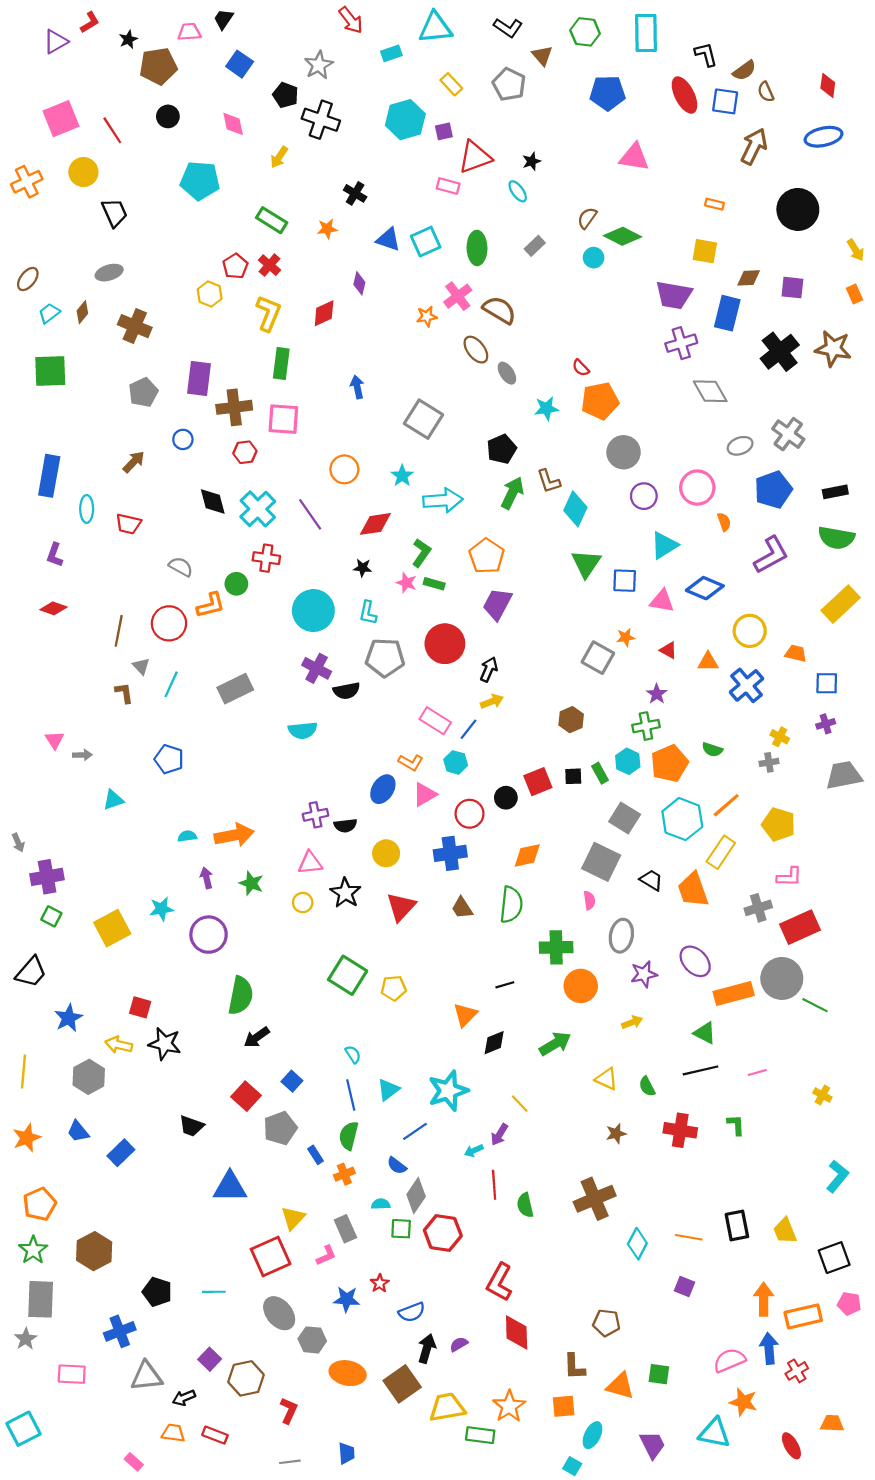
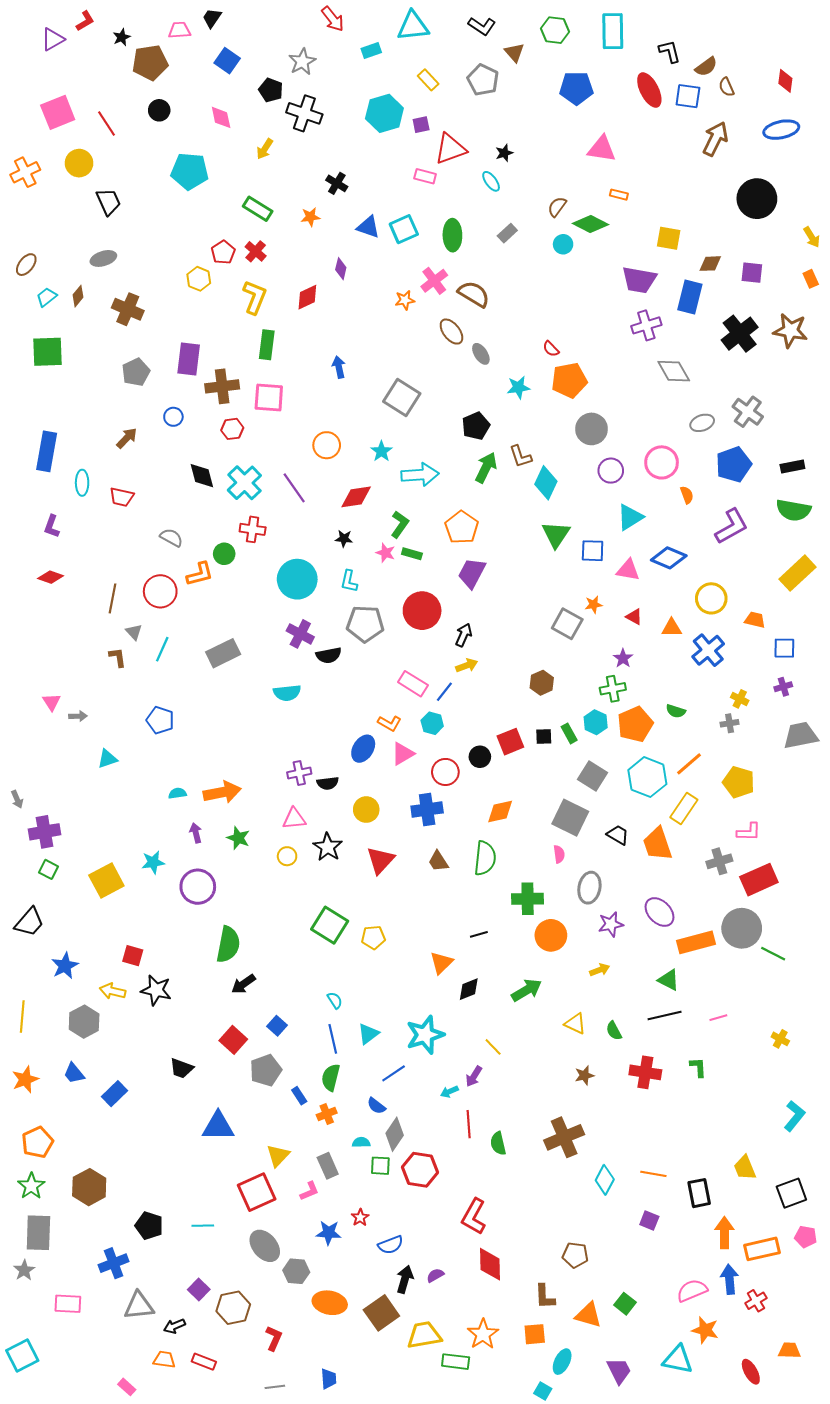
orange rectangle: (714, 204) -> (619, 195), moved
black rectangle: (737, 1225) -> (699, 1193), moved
green square: (659, 1374) -> (625, 1304), turned 30

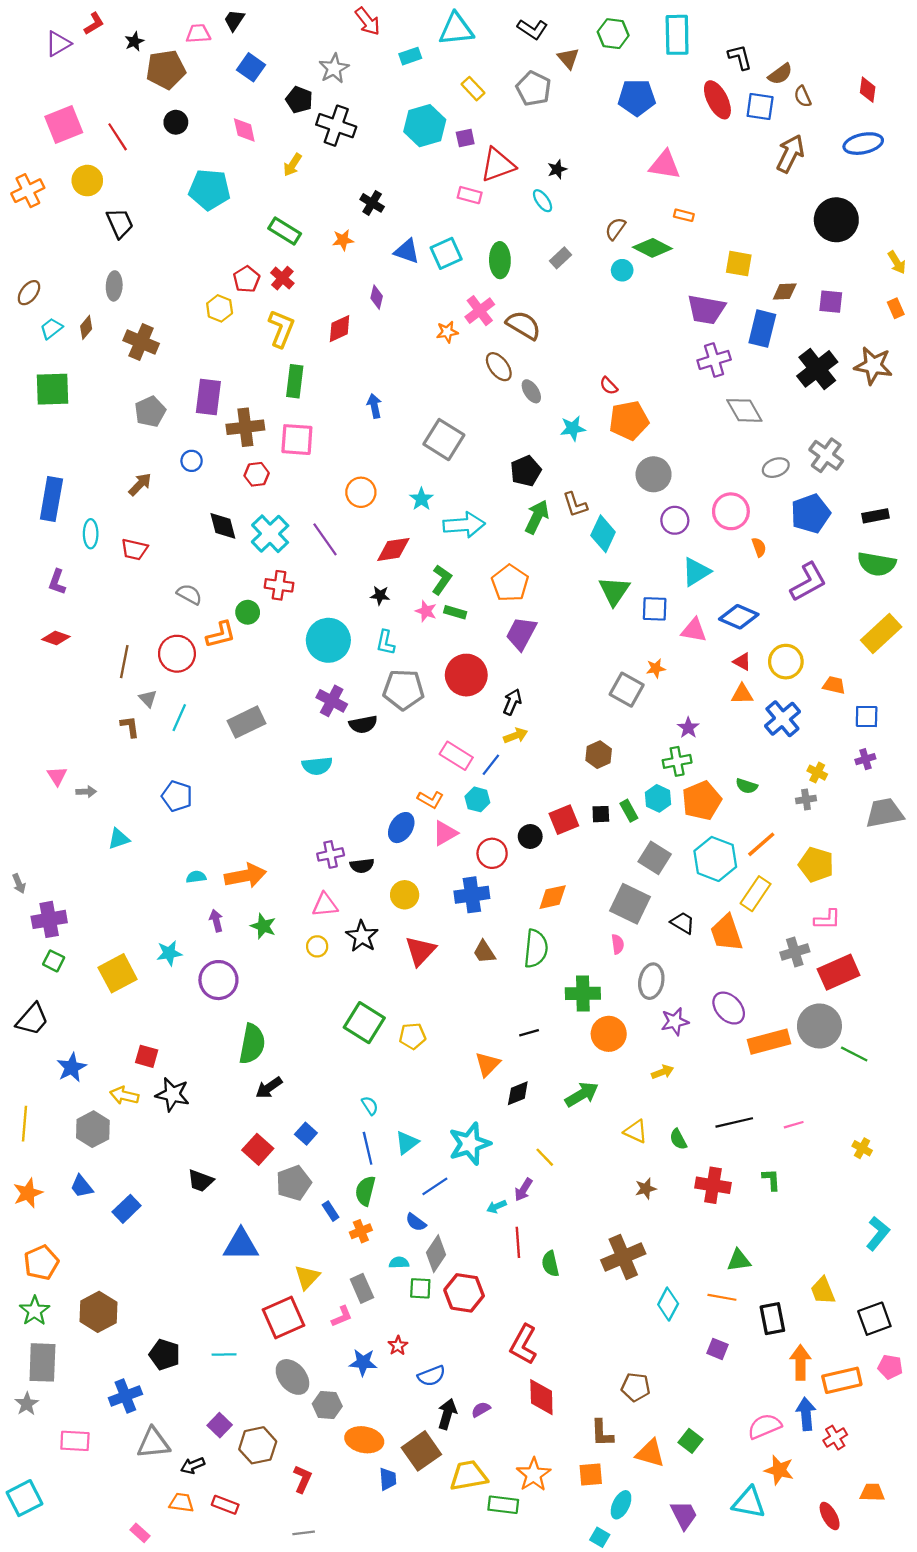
gray ellipse: (103, 258) -> (114, 286), turned -70
red triangle: (634, 617) -> (742, 662), moved
green triangle: (669, 980) -> (739, 1260), moved, turned -35
blue trapezoid: (329, 1379) -> (388, 1479), moved

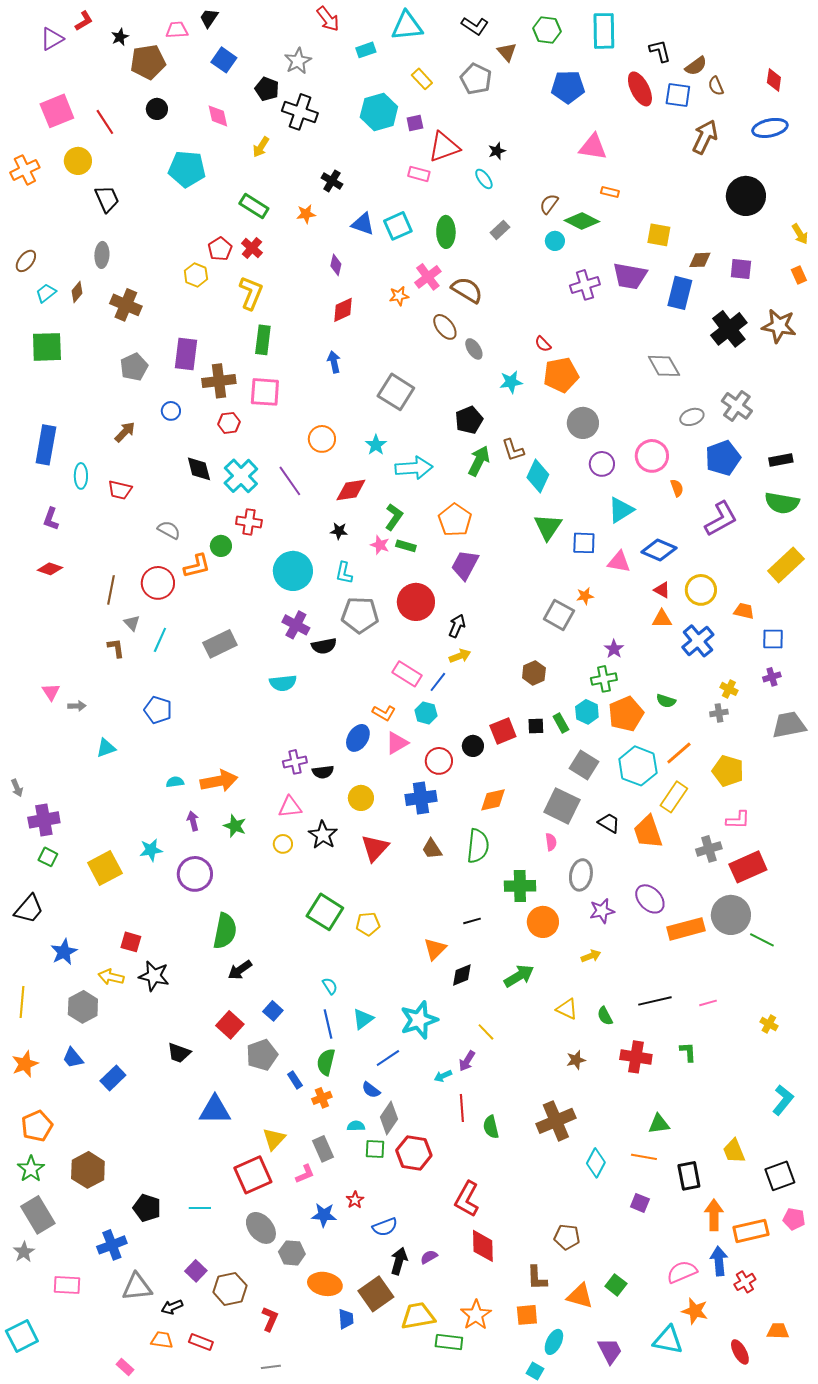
red diamond: (340, 329) -> (343, 310), moved
purple cross: (714, 360) -> (585, 285), moved
gray rectangle: (42, 1362) -> (38, 1215), turned -33

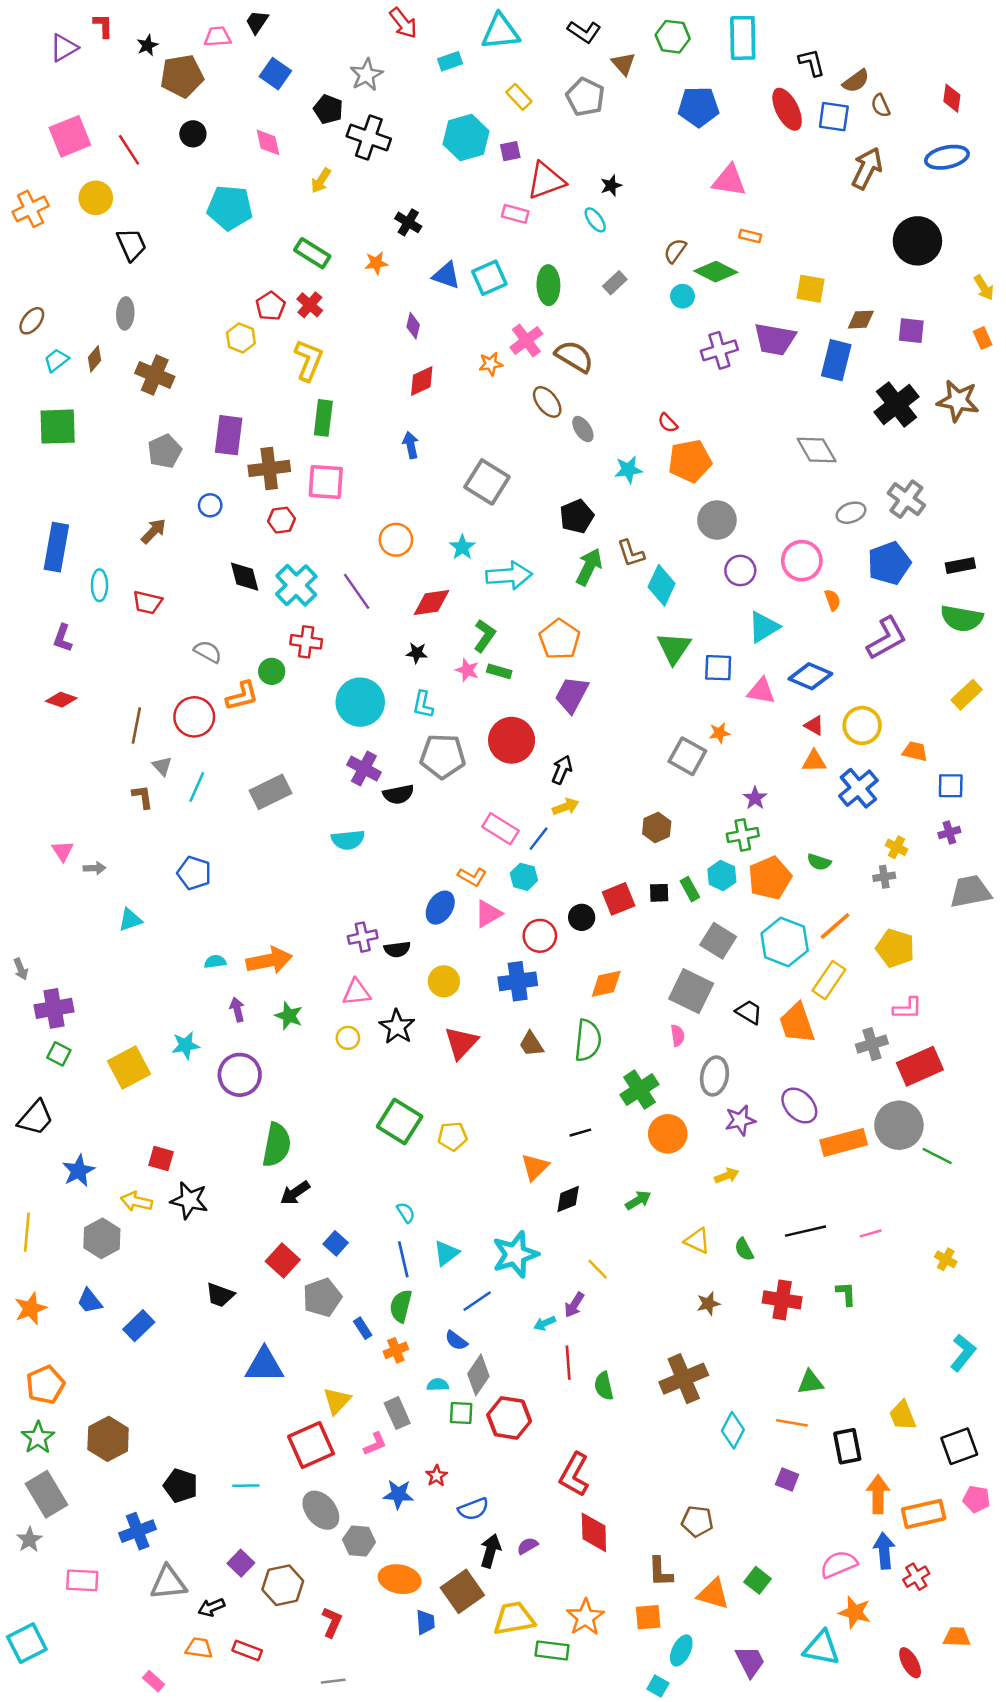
red L-shape: (84, 21) -> (103, 26), turned -60
yellow rectangle: (786, 565) -> (967, 695), size x0.7
green cross: (520, 886) -> (639, 1090), turned -32
green arrow: (519, 976) -> (638, 1200), size x0.7

